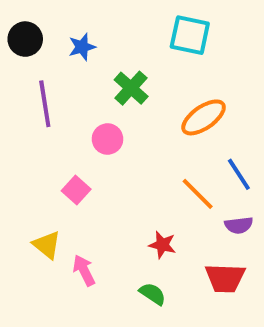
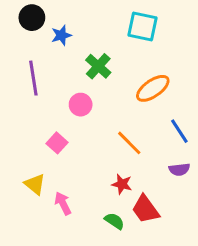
black circle: (25, 39) -> (32, 18), moved
orange line: (198, 194) -> (129, 143), moved
red trapezoid: (225, 278) -> (145, 209), moved, turned 52

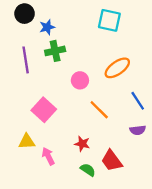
green cross: (98, 66) -> (55, 51), moved, turned 36
pink circle: (81, 105) -> (80, 80), moved
pink square: (57, 143) -> (44, 110), size x1.5
yellow triangle: (35, 184) -> (27, 141), turned -42
red star: (122, 184) -> (82, 144), moved

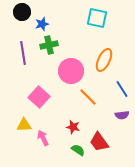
orange ellipse: (117, 68) -> (104, 60), turned -30
pink circle: (80, 80) -> (71, 71), size x1.6

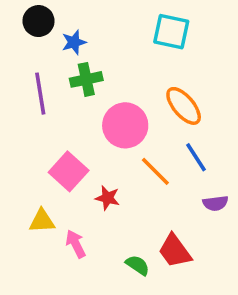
orange ellipse: (104, 60) -> (184, 106), turned -65
blue line: (122, 89) -> (196, 157), moved
red star: (73, 127) -> (108, 198), moved

